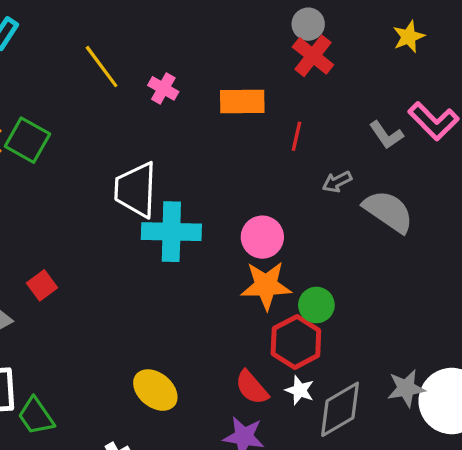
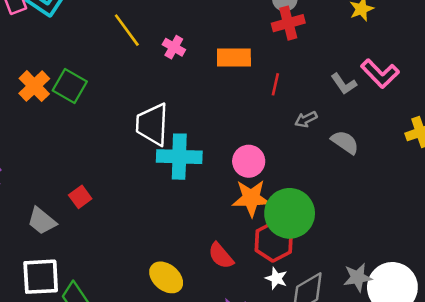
red cross: (313, 56) -> (288, 23), turned 36
gray semicircle: (388, 211) -> (345, 142), size x0.7
green circle: (316, 305) -> (290, 213), size x1.8
red semicircle: (252, 387) -> (221, 256), moved

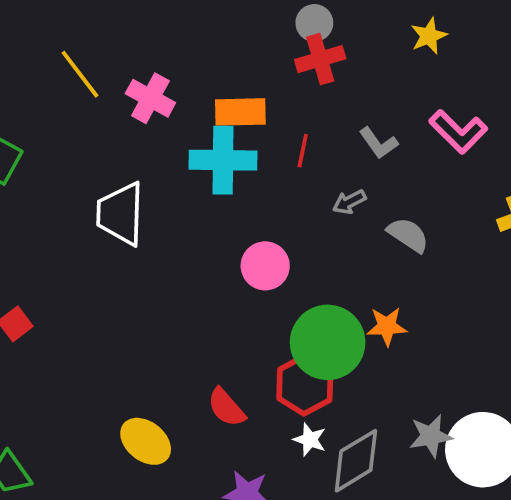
pink cross: (174, 47) -> (150, 98), size x1.4
gray L-shape: (344, 84) -> (378, 143), moved
cyan cross: (179, 157) -> (223, 160), moved
orange star: (251, 198) -> (387, 326), moved, size x0.7

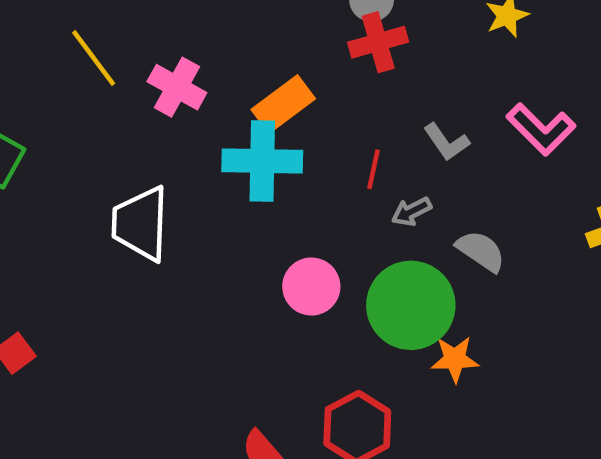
orange rectangle: (240, 112) -> (283, 104), turned -36
red line: (303, 151) -> (374, 169), moved
green circle: (328, 342) -> (411, 305), moved

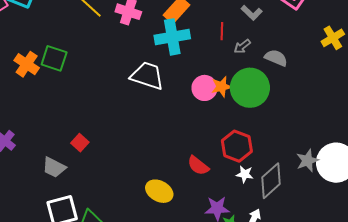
white trapezoid: (140, 224) -> (147, 76), moved, turned 117
orange star: (455, 359) -> (221, 87), moved

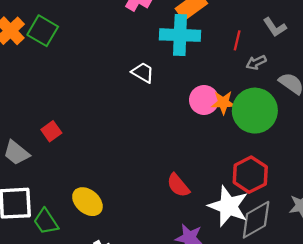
white trapezoid: (147, 76) -> (143, 73), size x0.6
red hexagon: (237, 146) -> (250, 175), moved
white star: (245, 174) -> (228, 206), size x2.0
yellow ellipse: (159, 191) -> (87, 202), moved

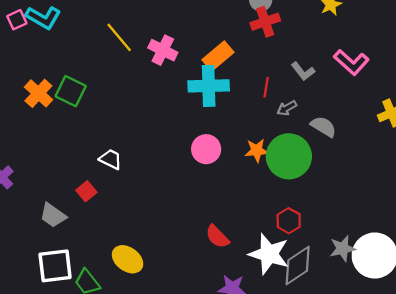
white trapezoid: (143, 73) -> (111, 159), moved
pink circle: (204, 100) -> (206, 149), moved
red hexagon: (250, 175) -> (289, 221), size x0.7

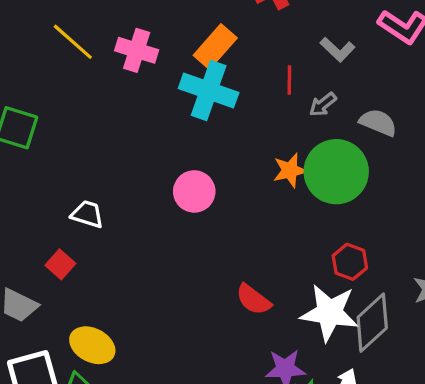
cyan cross: (209, 86) -> (209, 90), turned 30
pink circle: (206, 149) -> (194, 191), moved
yellow ellipse: (128, 259) -> (92, 345), moved

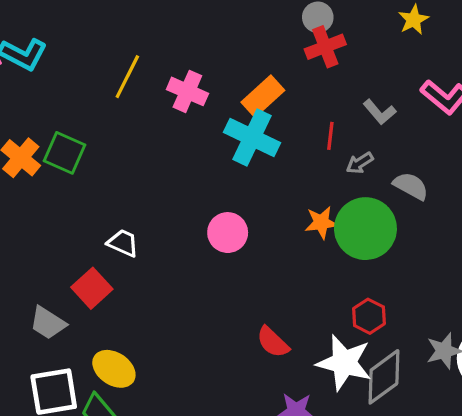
yellow line: (73, 42) -> (127, 77), turned 69
red square: (60, 264) -> (92, 288), size x1.4

